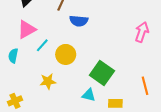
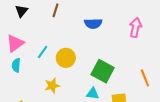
blue semicircle: (79, 21) -> (93, 23), moved
pink triangle: (27, 29) -> (15, 43), moved

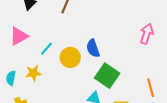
blue semicircle: (93, 23) -> (93, 48), moved, turned 66
cyan semicircle: (16, 65) -> (11, 78), moved
yellow star: (52, 86) -> (33, 73), moved

